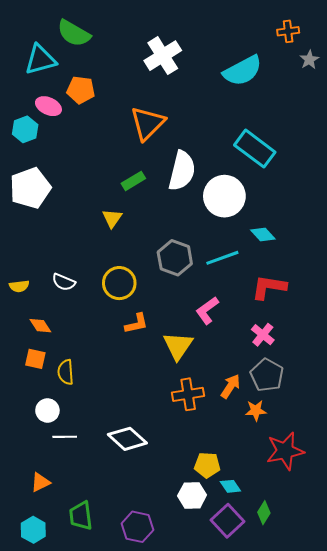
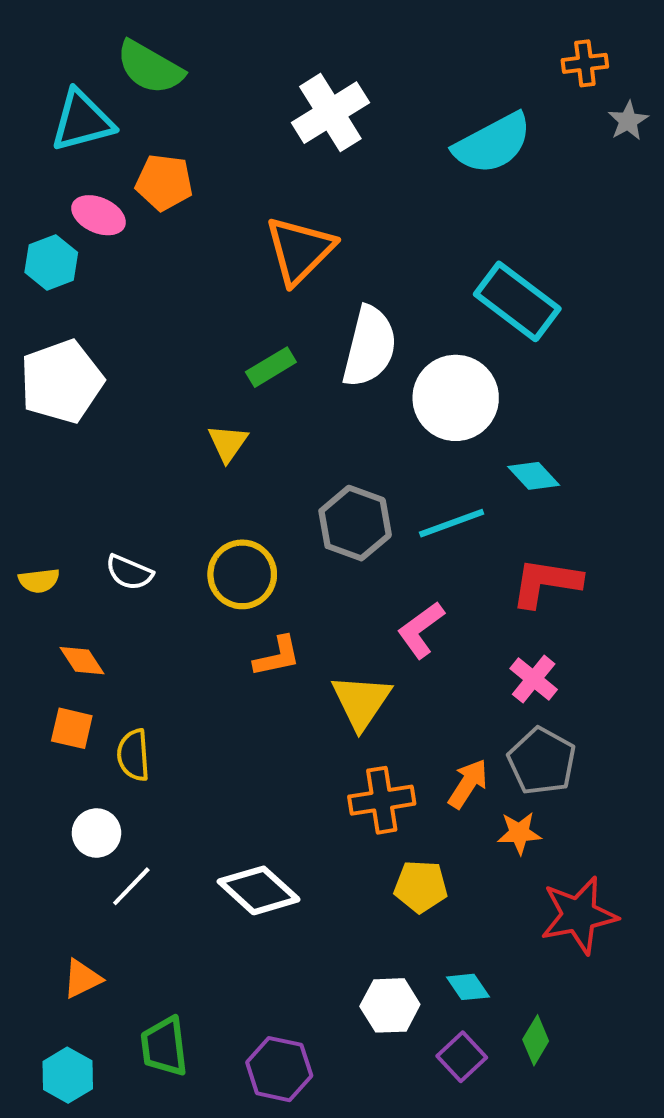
white line: (65, 437) -> (131, 886), turned -45
yellow pentagon: (207, 465) -> (421, 886), moved
purple square: (227, 521) -> (462, 1057), size x0.7

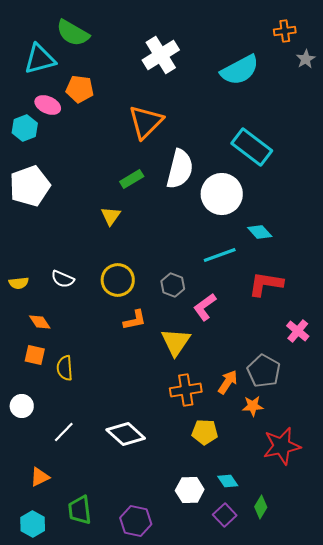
gray hexagon: (355, 523) -> (173, 285), moved, size x0.7
pink cross: (534, 679) -> (298, 331), moved
white circle: (96, 833) -> (22, 406), moved

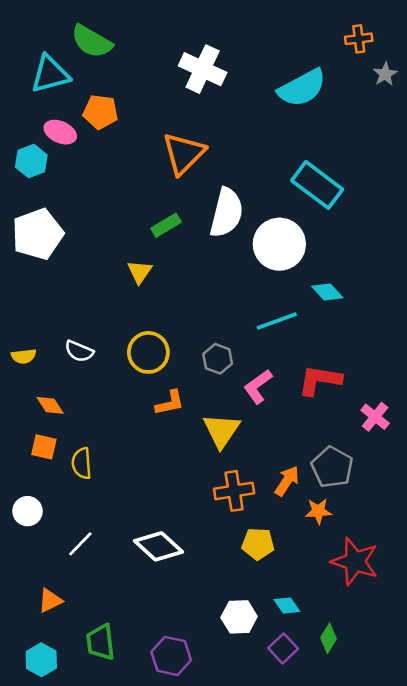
white cross: (161, 55) -> (203, 69), turned -33
red L-shape: (266, 284) -> (320, 380), moved
red star: (282, 446) -> (355, 562), turned 30

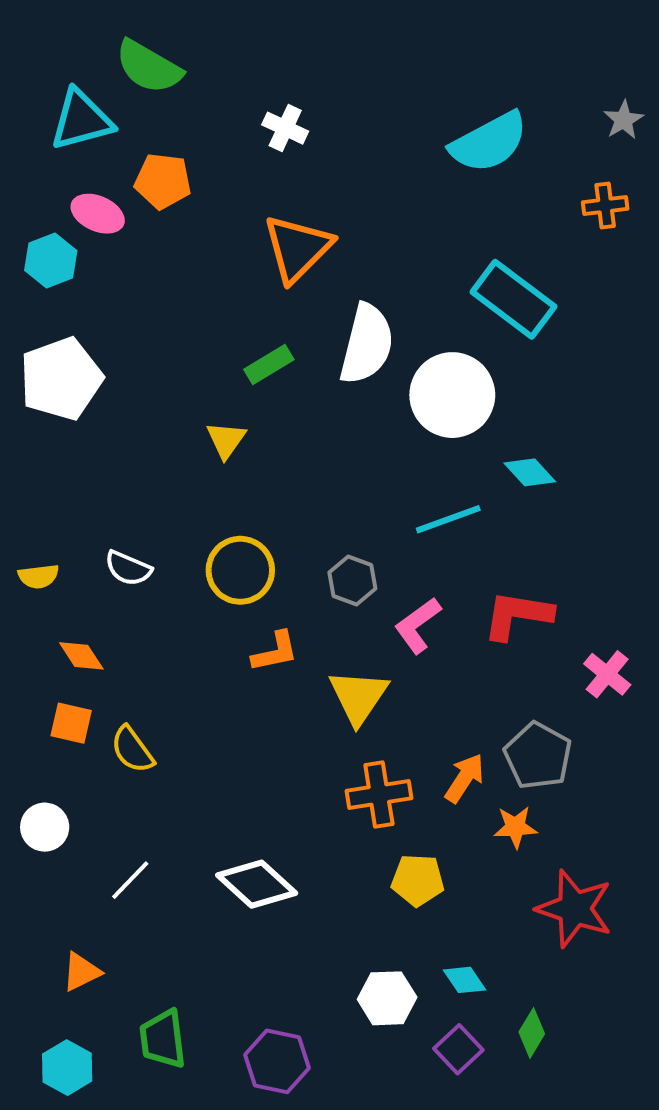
orange cross: (359, 39) -> (605, 205), moved
white cross: (203, 69) -> (285, 128), moved, size x0.6
yellow semicircle: (82, 463) -> (132, 750), turned -32

